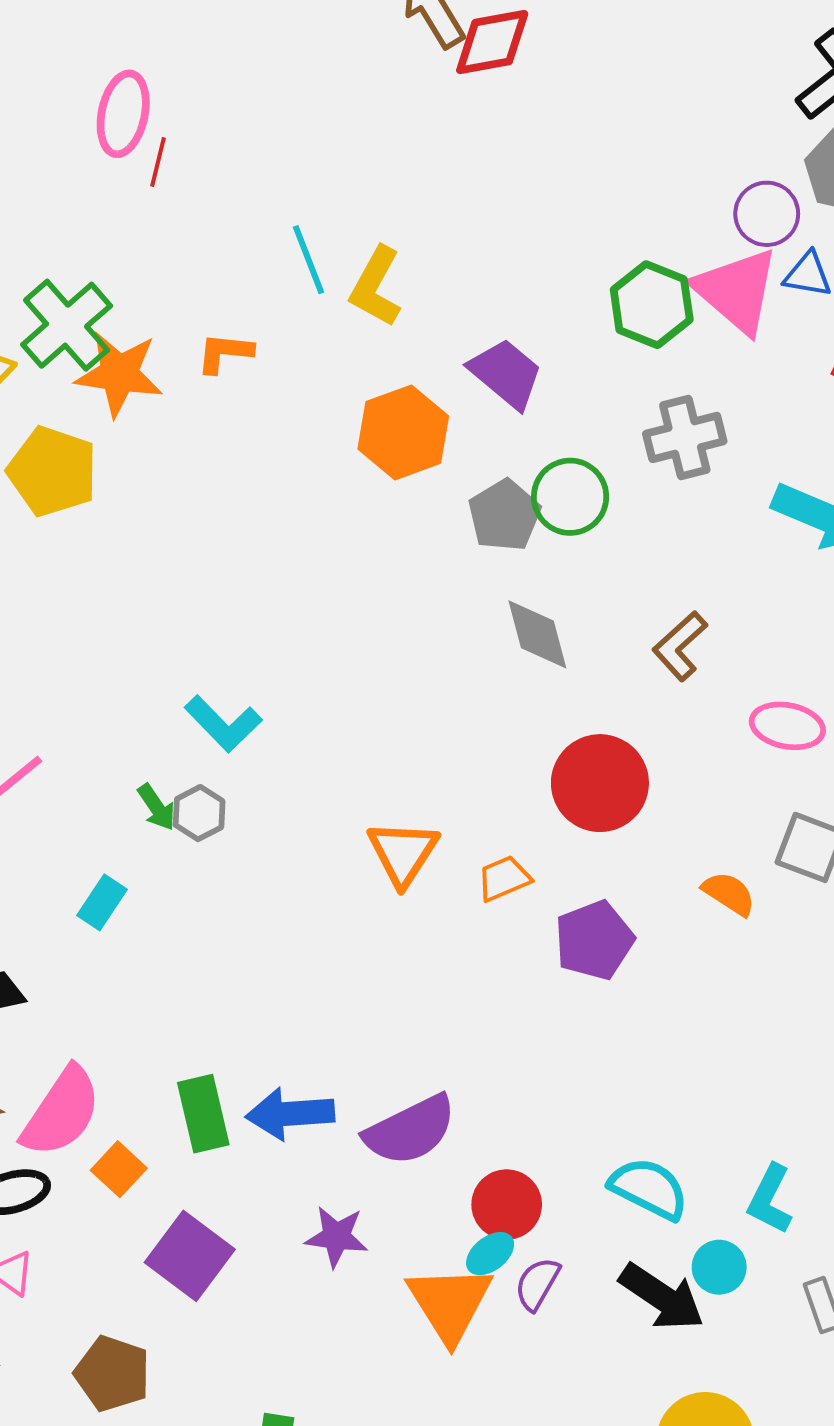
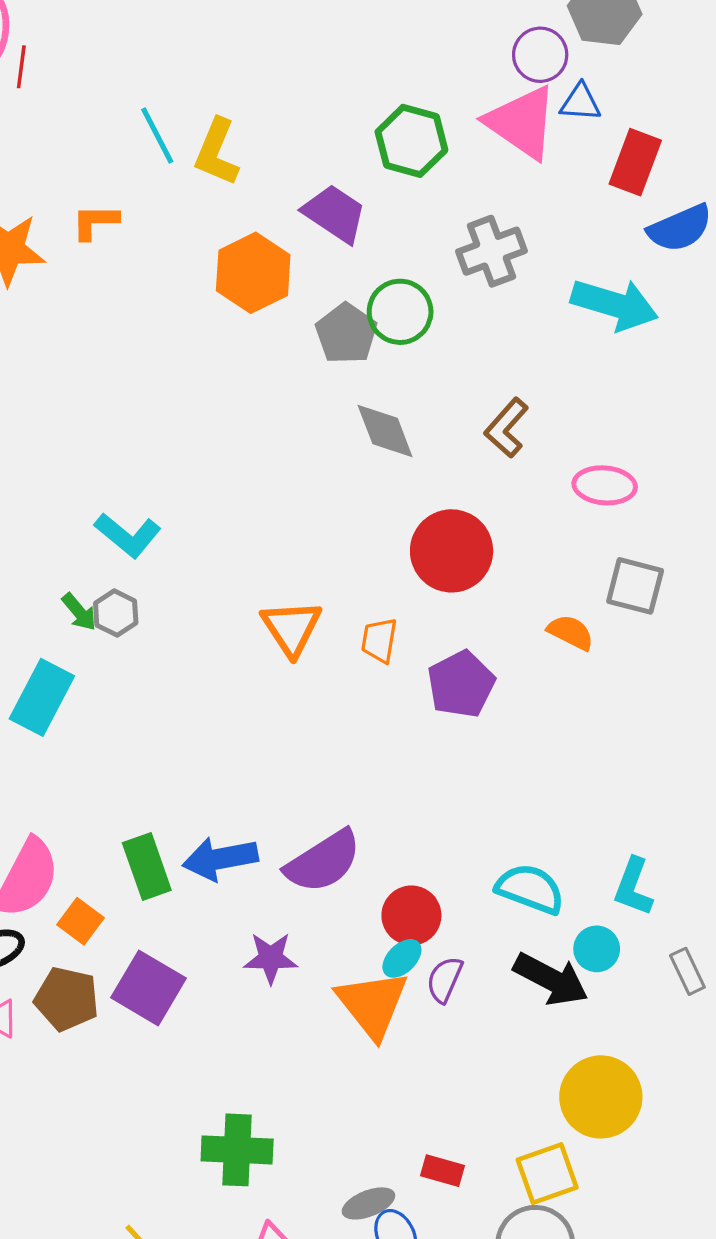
green hexagon: (652, 305) -> (411, 141), moved
orange trapezoid: (504, 879) -> (379, 640), turned -51
cyan rectangle: (102, 902) -> (42, 697), size x1.6
brown pentagon: (112, 1374) -> (67, 999), moved

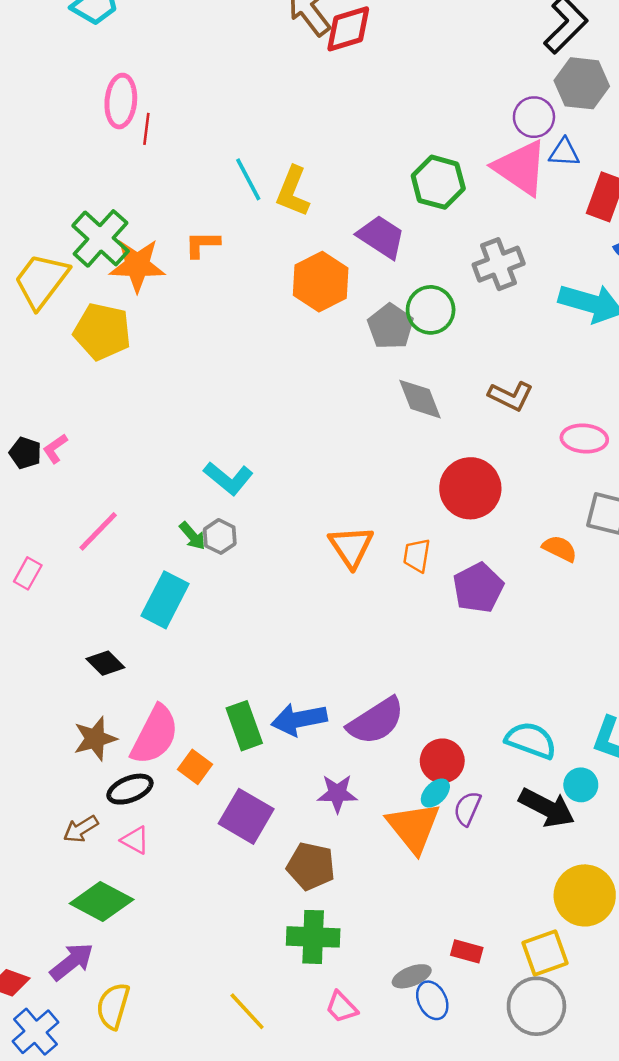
brown L-shape: (506, 428) -> (511, 396), turned -105
brown pentagon: (67, 999) -> (311, 866), moved

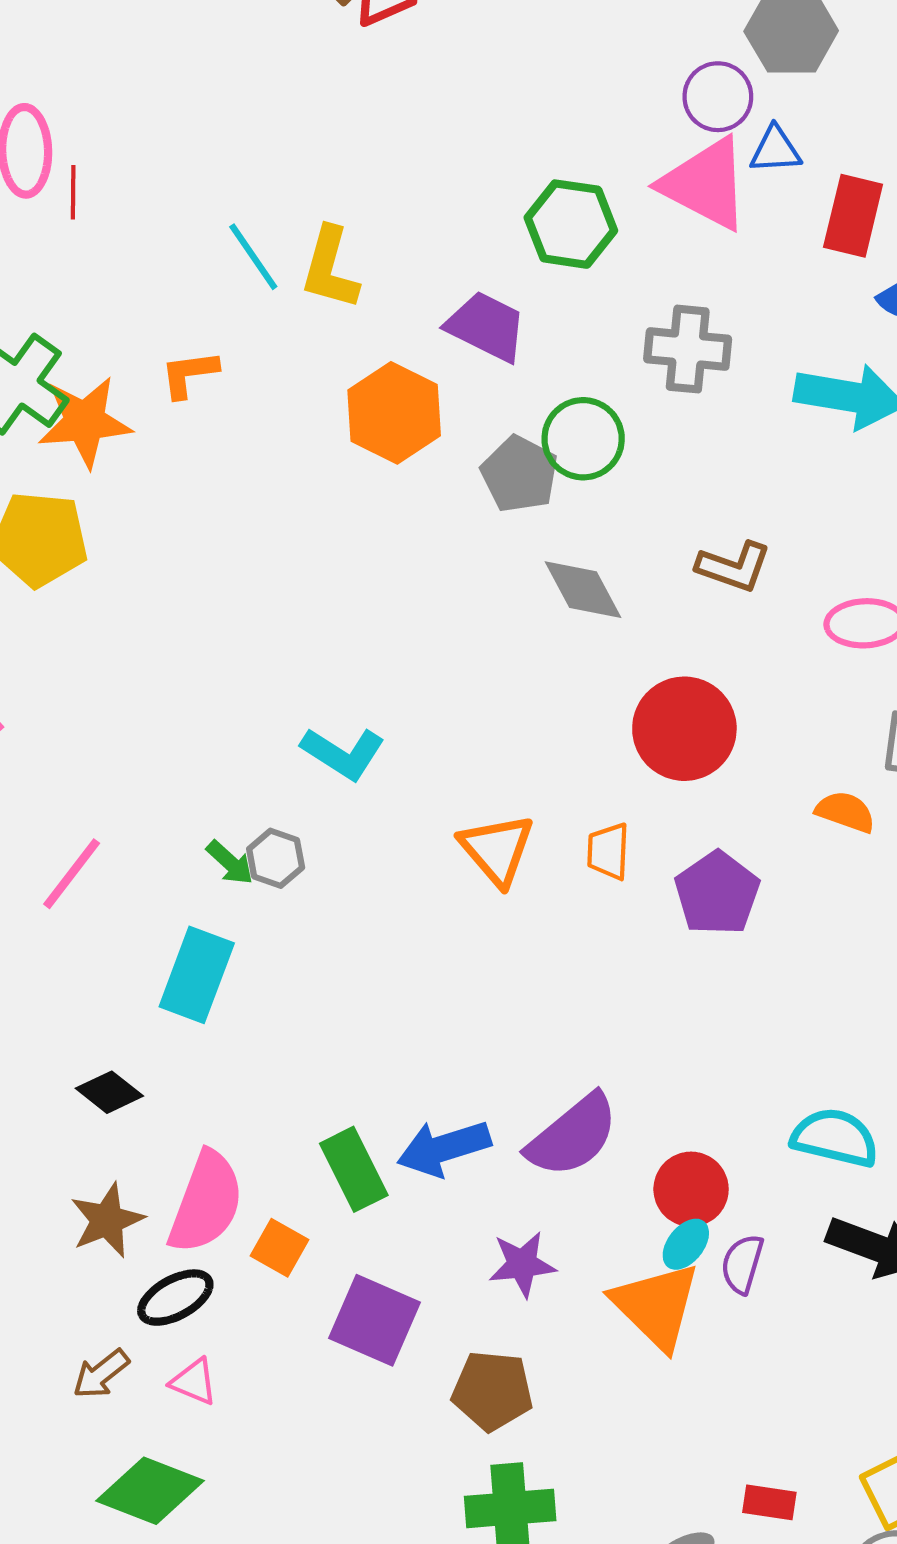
gray cross: (499, 264) -> (688, 349), turned 33
cyan L-shape: (228, 478) -> (343, 753), moved

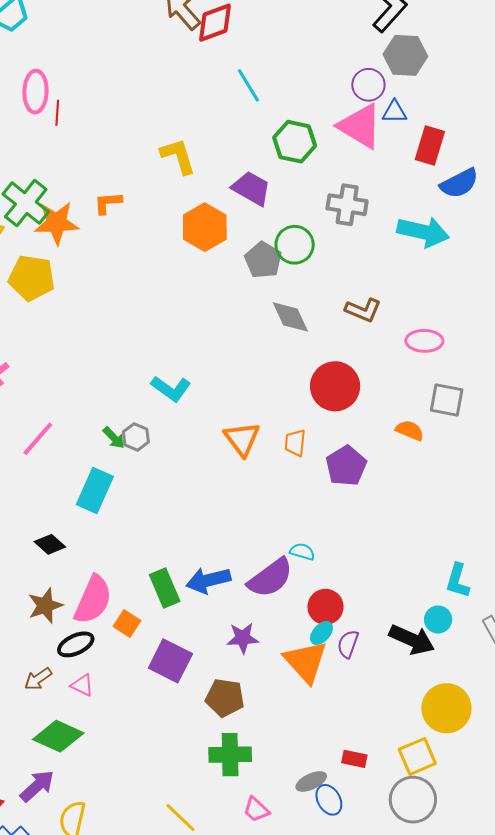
cyan line: (253, 257) -> (248, 85), moved
yellow L-shape: (330, 268) -> (178, 156), turned 144
cyan semicircle: (835, 1138) -> (302, 552), moved, size x0.6

